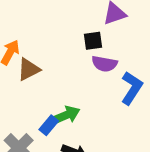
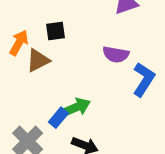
black square: (93, 41) -> (56, 31), moved

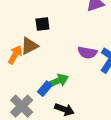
orange arrow: (19, 43) -> (15, 55), moved
purple semicircle: (116, 54) -> (87, 52), moved

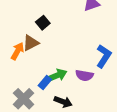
black square: (42, 24) -> (43, 23), turned -32
purple semicircle: (87, 52) -> (84, 75), moved

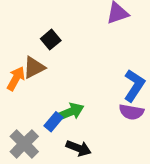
purple semicircle: (84, 75) -> (131, 112), moved

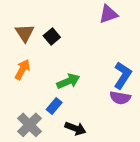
brown triangle: (34, 67) -> (25, 33), moved, turned -36
green arrow: (70, 112) -> (68, 81), moved

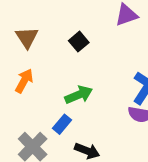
black square: (52, 37) -> (79, 42), moved

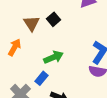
brown triangle: (27, 37) -> (31, 23), moved

